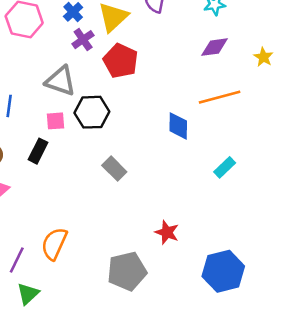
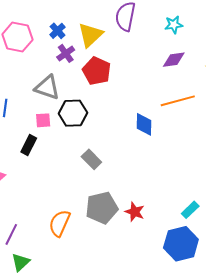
cyan rectangle: (225, 167) -> (190, 210), moved
orange semicircle: (54, 244) -> (60, 223), moved
gray pentagon: (127, 271) -> (102, 208), moved

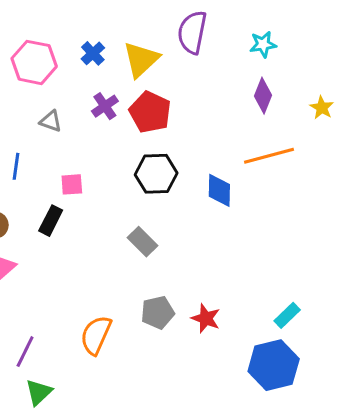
purple cross: (66, 53) -> (105, 106), moved
purple diamond: (174, 60) -> (263, 96), turned -60
gray triangle: (47, 87) -> (51, 121), moved, size x0.6
black hexagon: (73, 113) -> (156, 174), moved
gray pentagon: (102, 208) -> (158, 312), size x0.7

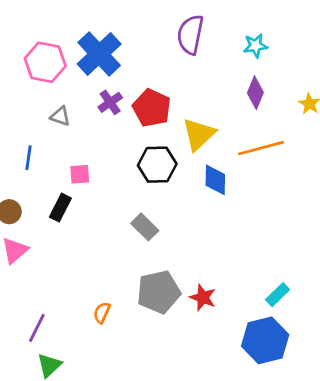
blue cross: (93, 53) -> (99, 54), size x2.0
yellow triangle: (141, 59) -> (199, 134), moved
gray pentagon: (158, 312) -> (159, 292), size x1.4
orange semicircle: (96, 335) -> (102, 313), size x0.6

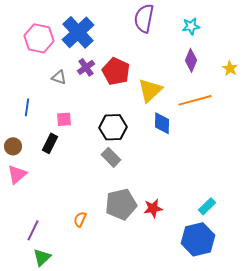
gray triangle: (60, 116) -> (59, 77), moved
black hexagon: (157, 165) -> (113, 127), moved
red star: (203, 297) -> (153, 208), turned -30

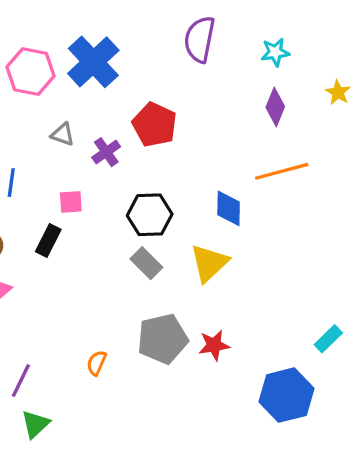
purple cross: (86, 67) -> (106, 152), moved
yellow star: (230, 68) -> (338, 92), moved
yellow triangle: (150, 90) -> (209, 263), moved
cyan rectangle: (207, 206) -> (328, 339), moved

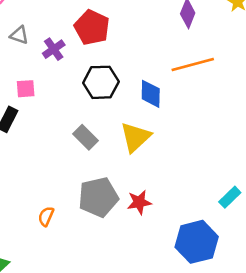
black hexagon: (150, 215) -> (101, 82), moved

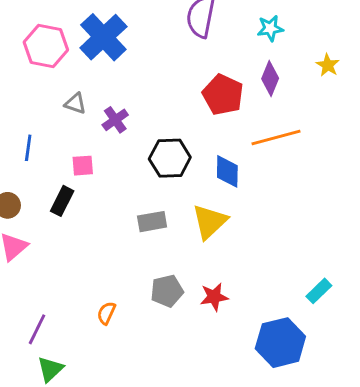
red pentagon: (92, 27) -> (223, 95), moved
gray rectangle: (86, 137) -> (152, 222), turned -55
gray pentagon: (98, 197) -> (167, 291), size x0.7

